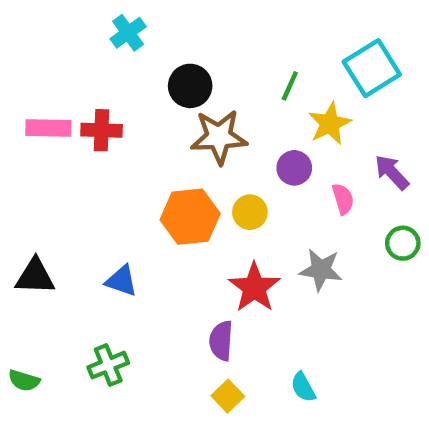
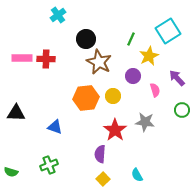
brown star: (219, 137) -> (99, 62), turned 30
black triangle: (35, 276) -> (16, 113), moved

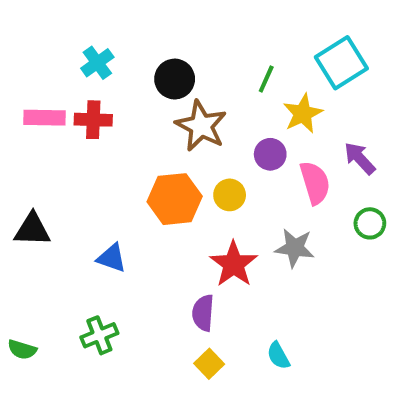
cyan cross: (58, 15) -> (97, 63), moved
pink semicircle: (155, 90) -> (315, 183), size x1.5

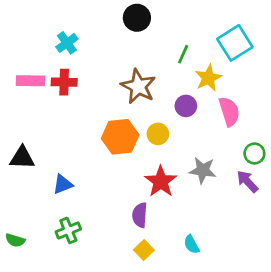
black circle: (175, 79) -> (137, 18), moved
purple arrow: (360, 158) -> (247, 181), moved
pink semicircle: (315, 183) -> (229, 112), moved
blue triangle: (112, 258) -> (63, 184), moved, turned -40

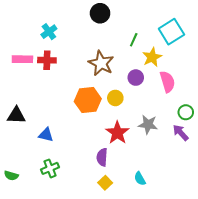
blue triangle: (63, 184) -> (46, 135), turned 35

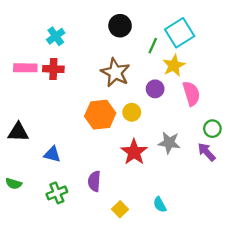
black circle: (100, 13) -> (120, 26), moved
cyan square: (171, 32) -> (180, 33), moved
purple semicircle: (102, 157) -> (94, 181), moved
green semicircle: (11, 176) -> (14, 184), moved

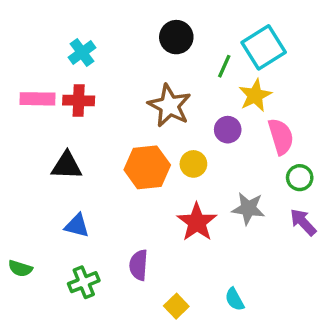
green circle: (212, 129) -> (300, 178), moved
black triangle: (18, 132) -> (67, 166), moved

